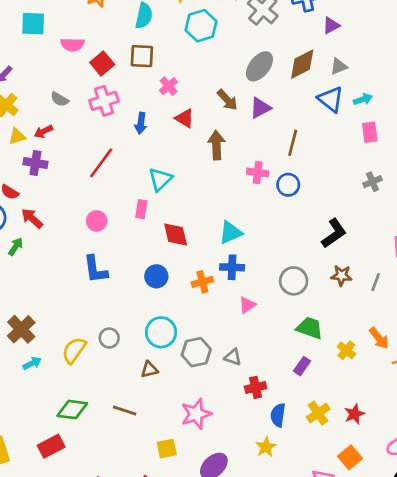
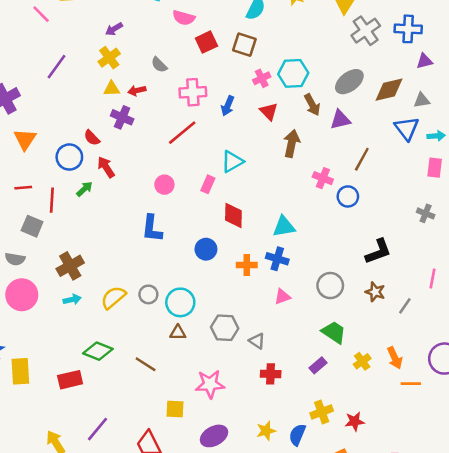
cyan hexagon: (201, 26) -> (293, 73), moved
pink cross: (104, 101) -> (193, 92), moved
gray cross: (372, 182) -> (426, 213), turned 30
cyan circle: (161, 332) -> (180, 302), moved
blue semicircle: (278, 415) -> (297, 435), moved

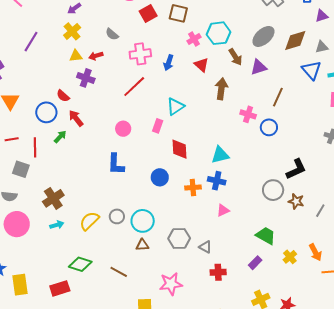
gray circle: (330, 286) -> (273, 190), moved

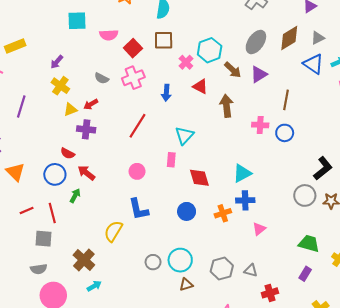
pink cross: (140, 54) -> (133, 78), moved
yellow semicircle: (89, 221) -> (113, 231), moved

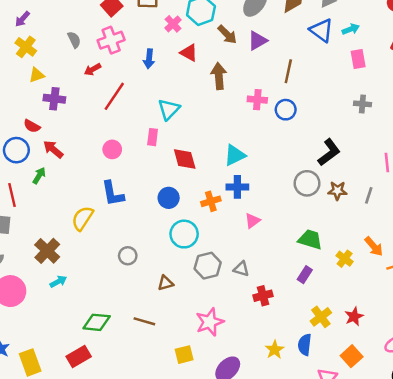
gray semicircle: (102, 78) -> (74, 40), turned -144
red arrow: (91, 104) -> (93, 69), moved
cyan circle: (180, 260) -> (184, 234), moved

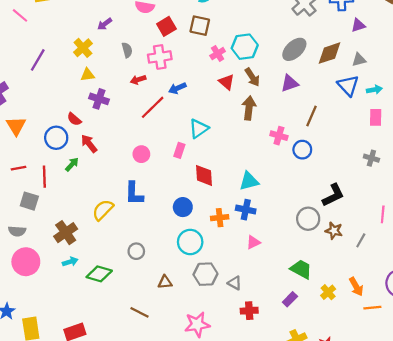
purple arrow: (22, 19) -> (105, 24), moved
brown arrow: (227, 34) -> (252, 77), moved
blue arrow: (149, 59) -> (177, 88), moved, turned 49
green diamond: (97, 322) -> (99, 274), moved

